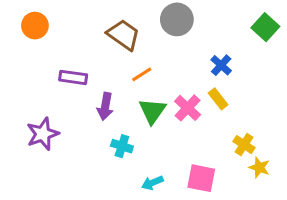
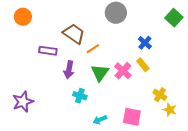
brown trapezoid: (123, 35) -> (74, 34), moved
purple star: (43, 134) -> (23, 102), moved

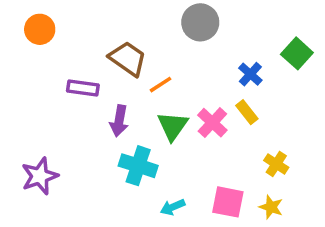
green square: (174, 18) -> (297, 53), moved
cyan cross: (80, 96) -> (138, 166), size x1.5
yellow star: (170, 110) -> (271, 207), moved

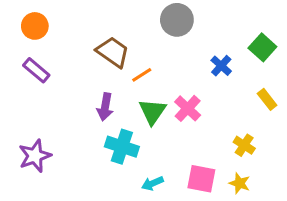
purple rectangle: (83, 88) -> (36, 70), moved, turned 32
yellow rectangle: (247, 112) -> (267, 99), moved

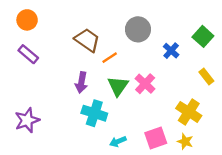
gray circle: (177, 20) -> (138, 29), moved
yellow cross: (244, 145) -> (189, 112), size x1.5
pink square: (201, 179) -> (156, 138), turned -30

